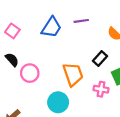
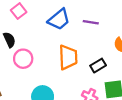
orange trapezoid: (73, 74) -> (68, 57), moved

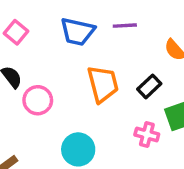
blue trapezoid: (59, 19) -> (78, 32), turned 65

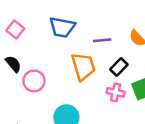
purple line: (125, 26) -> (102, 40), moved
pink cross: (147, 135) -> (116, 92), moved

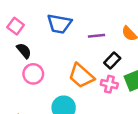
black semicircle: (13, 64) -> (24, 51), moved
orange trapezoid: (83, 66) -> (81, 76), moved, turned 148

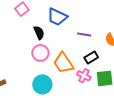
black semicircle: (24, 51) -> (39, 33), moved
pink circle: (33, 74) -> (40, 53), moved

